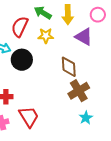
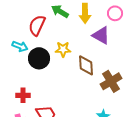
yellow star: (46, 36) -> (63, 49), moved
brown cross: (79, 91) -> (111, 81), moved

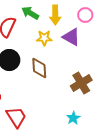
yellow star: (63, 49) -> (44, 38), moved
brown diamond: (86, 65) -> (39, 68), moved

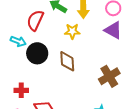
purple triangle: (71, 37) -> (113, 30), moved

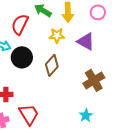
purple triangle: (113, 30) -> (86, 41), moved
brown diamond: (67, 61) -> (52, 65), turned 45

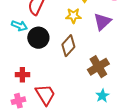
purple triangle: (86, 41) -> (102, 22), turned 48
brown cross: (94, 80) -> (98, 67), moved

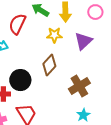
black circle: (38, 38) -> (20, 80), moved

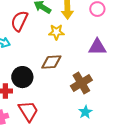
purple triangle: (83, 41) -> (97, 47), moved, turned 42
brown diamond: (49, 65) -> (51, 62), turned 45

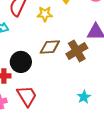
yellow star: (56, 32) -> (45, 14), moved
brown cross: (81, 83) -> (77, 51), moved

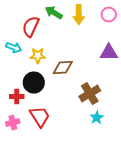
yellow star: (45, 14) -> (38, 56), moved
brown cross: (77, 51) -> (90, 94), moved

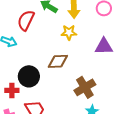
yellow star: (38, 56) -> (69, 32), moved

